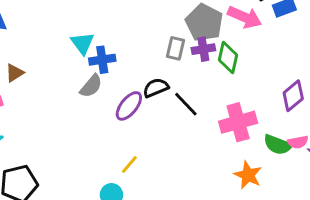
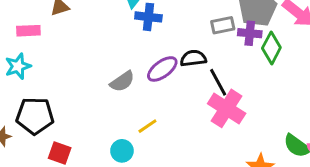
gray rectangle: (175, 48) -> (223, 25), turned 50
gray semicircle: (91, 86) -> (122, 81), moved
pink cross: (238, 122) -> (227, 108), moved, turned 33

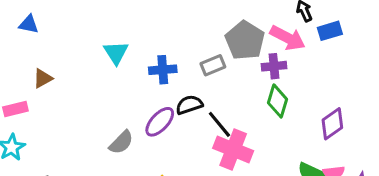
blue cross: (148, 17) -> (163, 70), moved
purple cross: (250, 33) -> (274, 66), moved
green diamond: (271, 48) -> (278, 101), moved

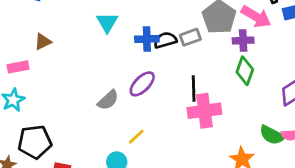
black semicircle: (189, 105) -> (165, 40), moved
black line: (219, 124) -> (194, 89), turned 35
pink cross: (233, 149) -> (204, 111), turned -32

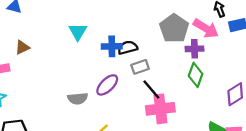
gray rectangle: (190, 37) -> (140, 67), moved
black line: (194, 89) -> (151, 90), turned -40
gray semicircle: (108, 100) -> (78, 98), turned 36

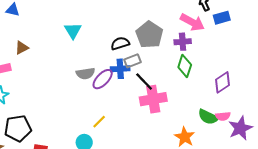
gray pentagon: (174, 28) -> (149, 35), moved
blue cross: (112, 46) -> (120, 69), moved
gray semicircle: (78, 98) -> (85, 74), moved

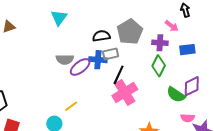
blue rectangle: (222, 18) -> (187, 50), moved
pink arrow: (192, 22) -> (172, 26), size x0.6
black line: (144, 82) -> (119, 75), turned 60
pink cross: (153, 99) -> (125, 93), turned -30
green semicircle: (208, 117) -> (176, 95), moved

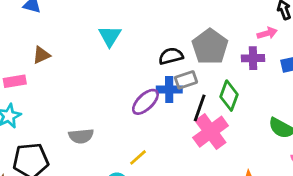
pink arrow: (172, 26) -> (267, 33), turned -48
gray semicircle: (65, 59) -> (81, 136), moved
green diamond: (159, 66) -> (229, 96), moved

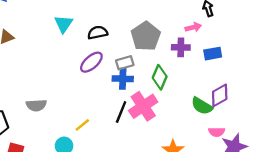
black semicircle: (171, 56) -> (98, 33), moved
blue cross: (169, 89) -> (123, 79), moved
purple ellipse: (145, 102) -> (91, 62), moved
black line: (200, 108) -> (121, 112), moved

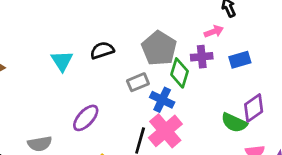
cyan triangle: (64, 24) -> (62, 61), moved
purple ellipse: (91, 62) -> (86, 118), moved
green diamond: (160, 77) -> (180, 73), moved
blue cross: (123, 79) -> (162, 100), moved, turned 30

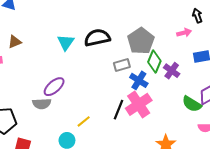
black semicircle: (102, 50) -> (97, 38), size x1.4
purple cross: (202, 57) -> (172, 71), moved, turned 35
purple ellipse: (86, 118) -> (54, 87), moved

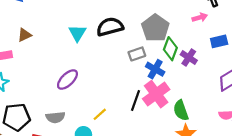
gray semicircle: (42, 104) -> (55, 117), moved
green semicircle: (192, 104) -> (181, 110), moved, turned 42

